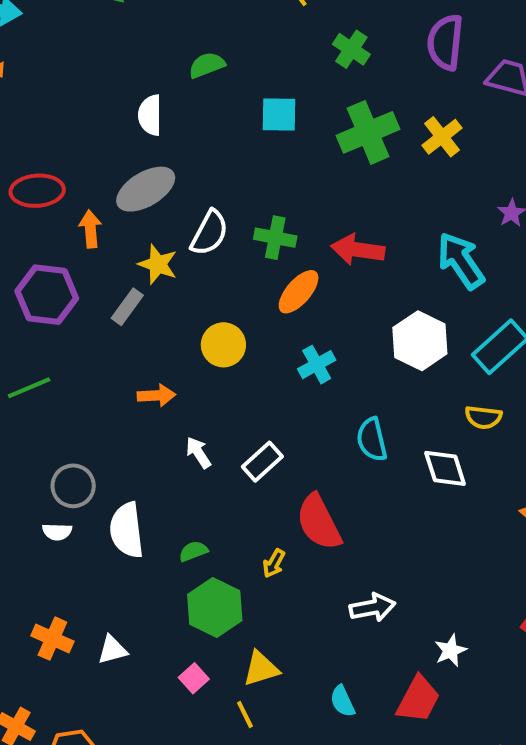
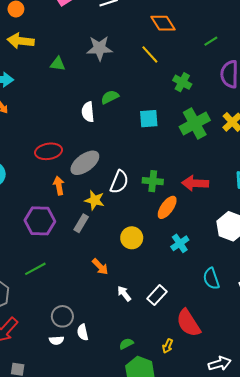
white semicircle: (150, 115) -> (88, 112), moved
red ellipse: (37, 191) -> (49, 151), moved
orange arrow: (156, 395) -> (100, 267), turned 54
white semicircle: (127, 530) -> (83, 332), moved, size x0.6

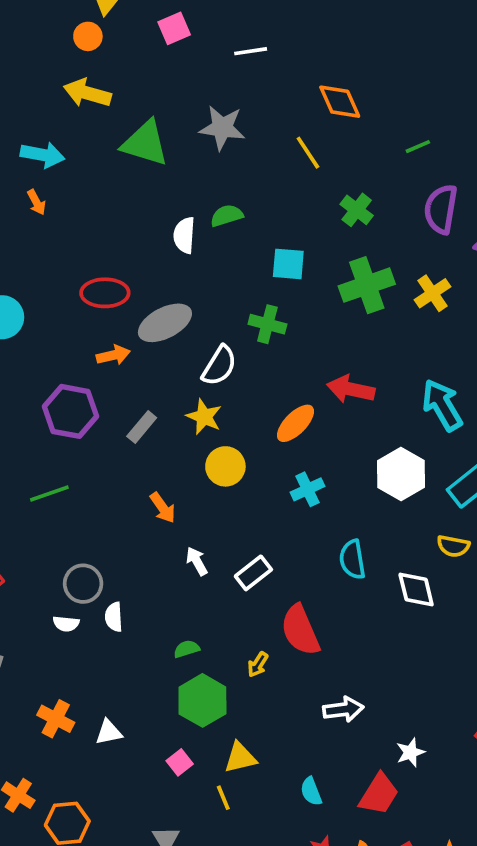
green triangle: (58, 64) -> (145, 143), size x1.8
green cross: (153, 181) -> (267, 324), moved
orange arrow: (59, 186) -> (113, 355), turned 78
yellow star: (95, 200) -> (204, 417), moved

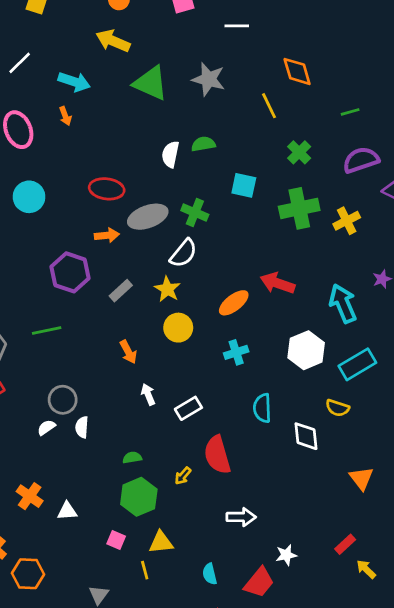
purple semicircle: (441, 209) -> (361, 160), turned 54
green cross: (267, 324) -> (195, 213), moved
white semicircle: (66, 624) -> (46, 427), turned 132
pink square: (180, 762) -> (116, 540), turned -36

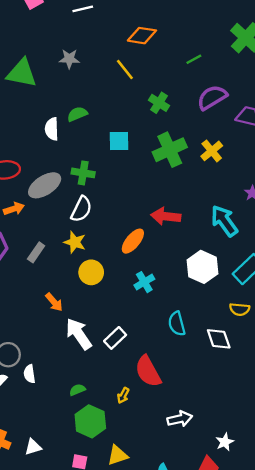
orange diamond: (297, 71) -> (142, 36), turned -52
gray star: (209, 79) -> (69, 59), size x0.7
white arrow: (148, 394) -> (79, 334), size x1.8

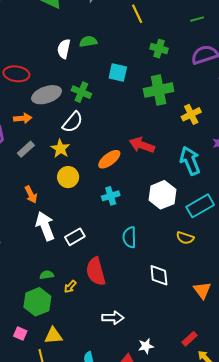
green cross: (159, 103) -> (159, 49), turned -30
yellow cross: (212, 151) -> (191, 114), moved
orange arrow: (14, 209) -> (23, 118), moved
white diamond: (219, 339) -> (159, 275), moved
green semicircle: (77, 390) -> (47, 275), moved

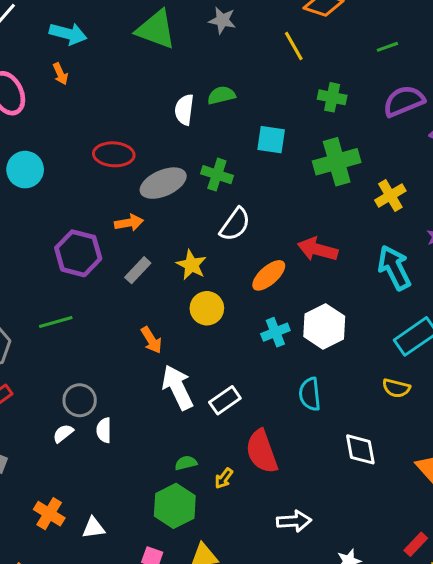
white semicircle: (73, 122) -> (235, 224), moved
white hexagon: (162, 195) -> (324, 326), moved

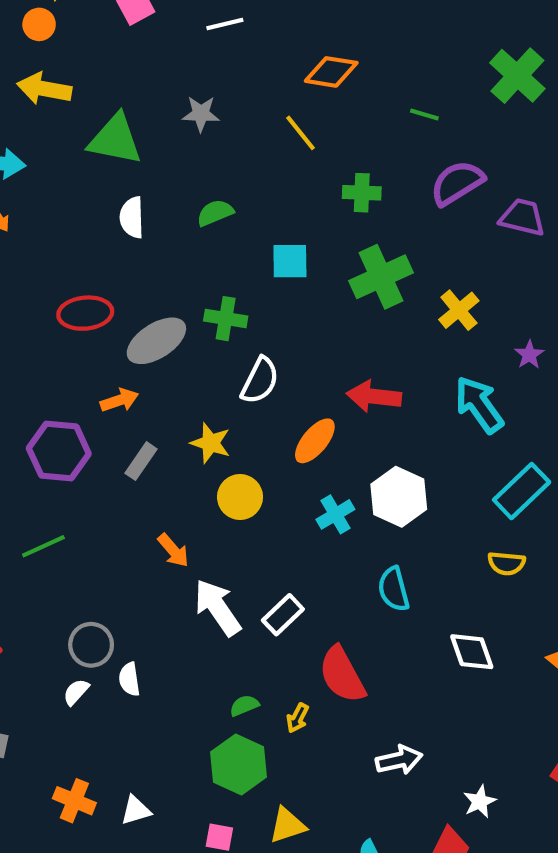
green line: (387, 47) -> (424, 115), turned 45
white semicircle: (184, 110) -> (132, 217), moved

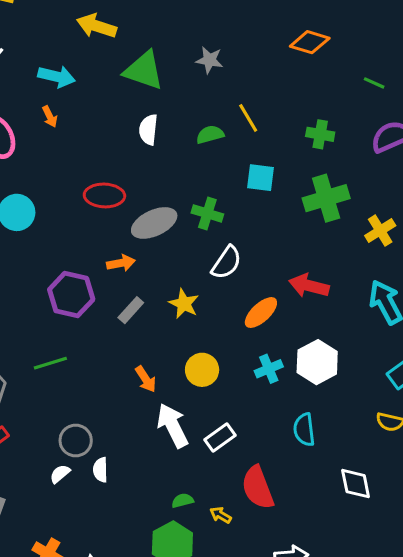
yellow line: (301, 133) -> (248, 118), moved
yellow circle: (240, 497) -> (202, 370), moved
yellow arrow: (297, 718) -> (221, 515), turned 85

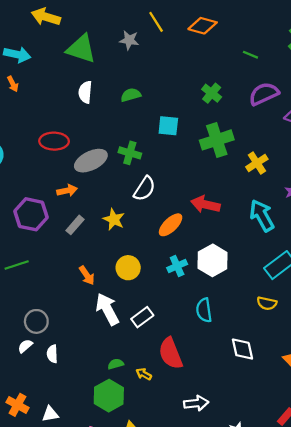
yellow line: (248, 118) -> (156, 22), moved
green cross: (320, 134) -> (212, 93), turned 30
white semicircle: (100, 470) -> (52, 354), moved

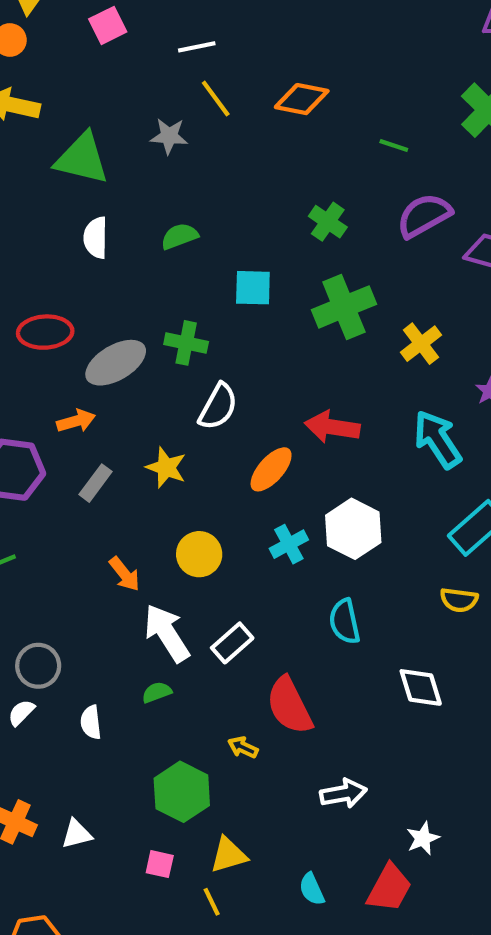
white semicircle: (52, 354) -> (91, 722), moved
green semicircle: (116, 364) -> (157, 692), moved

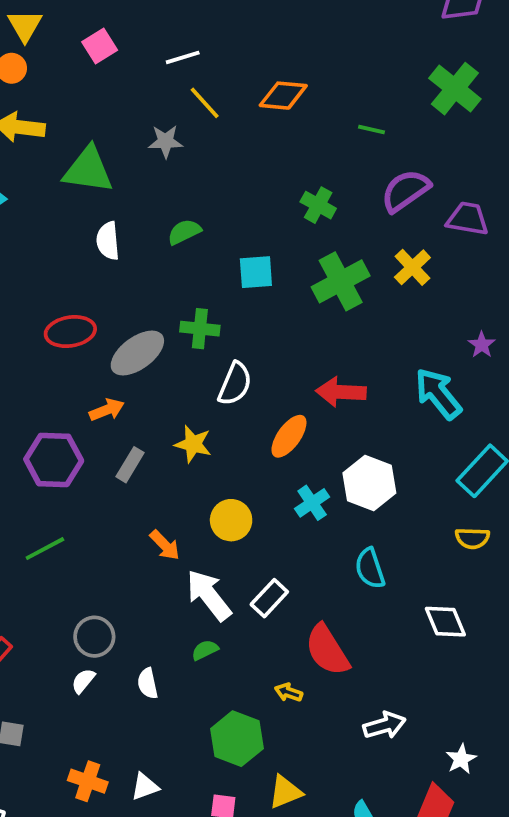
yellow cross: (421, 344) -> (412, 267), moved

